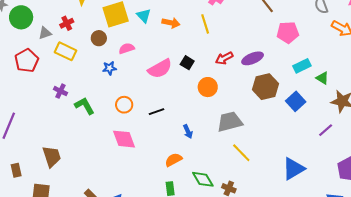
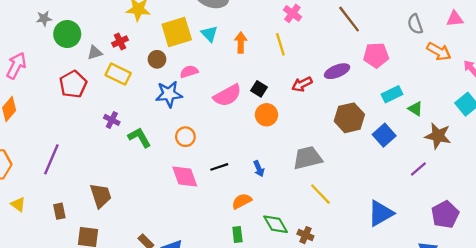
orange arrow: (171, 23) -> (241, 42), turned -102
purple ellipse: (253, 58) -> (337, 71), moved
blue star: (109, 68) -> (169, 94), size x1.6
orange circle: (208, 87) -> (266, 115), moved
black line: (156, 112) -> (219, 167), moved

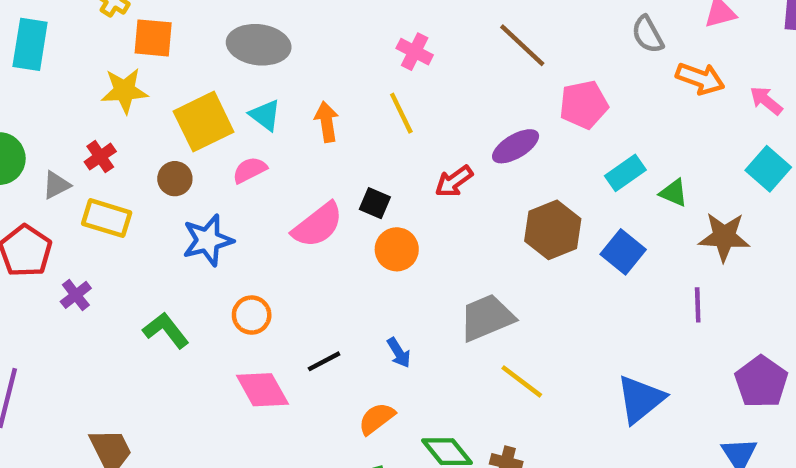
pink semicircle: (189, 72) -> (250, 170), moved
purple cross: (112, 120) -> (76, 295), moved, turned 35
purple line: (418, 169) -> (698, 305), turned -42

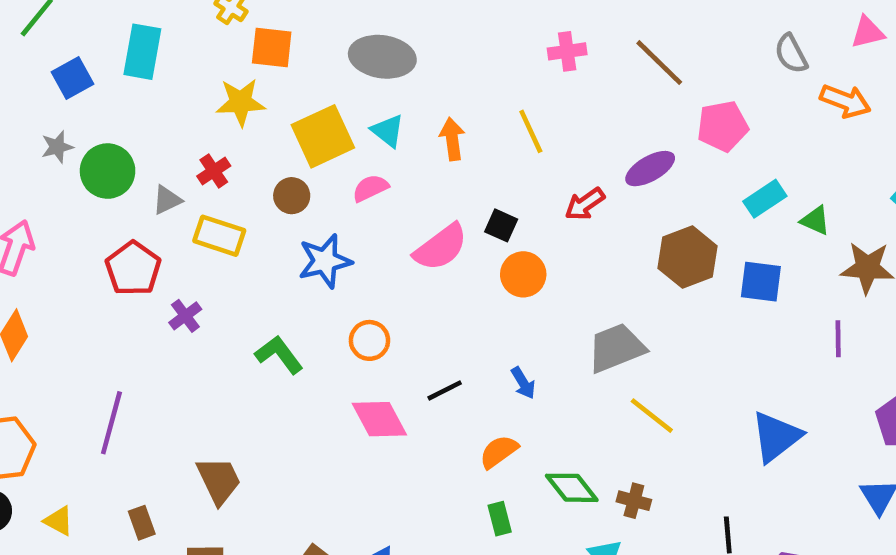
pink cross: (415, 52) -> (567, 51), moved, turned -36
blue square: (623, 252) -> (761, 282), turned -33

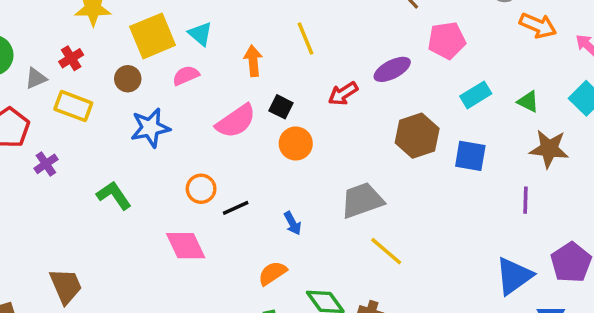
orange arrow: (452, 139) -> (253, 61), moved
green triangle: (815, 220) -> (528, 102), moved
orange circle: (369, 340) -> (201, 189), moved
black line: (445, 390) -> (236, 208), moved
blue triangle: (776, 437) -> (514, 276), moved

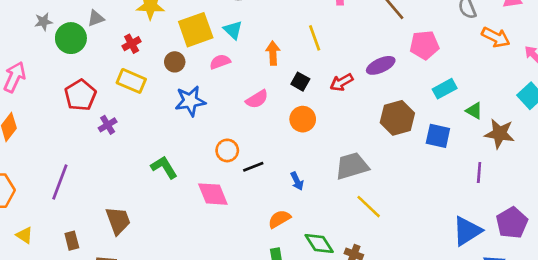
gray triangle: (36, 78) -> (96, 18), moved
green triangle: (528, 102) -> (474, 111), moved
black square: (281, 107) -> (300, 82), moved
pink semicircle: (236, 121) -> (257, 99), size x0.7
green L-shape: (114, 195) -> (164, 167), moved

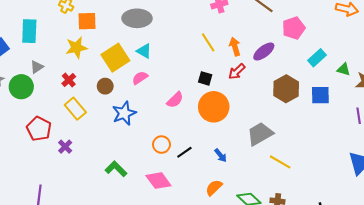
orange arrow: (273, 53) -> (235, 47), moved
yellow rectangle: (131, 81) -> (75, 109), turned 40
orange circle: (303, 119) -> (214, 107), size x1.5

